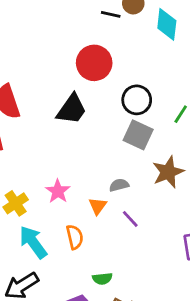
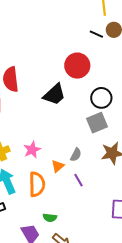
gray square: (138, 135) -> (97, 123), turned 30
gray semicircle: (119, 185) -> (76, 155), turned 120
orange semicircle: (75, 237) -> (37, 184), size x1.4

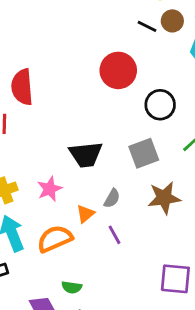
black trapezoid: (54, 95) -> (86, 155), moved, turned 35
black circle: (101, 98) -> (160, 105), moved
orange semicircle: (37, 184) -> (55, 239), turned -115

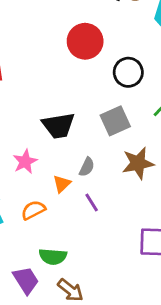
orange semicircle: (55, 239) -> (33, 210), size x0.7
green semicircle: (72, 287) -> (53, 257), size x1.4

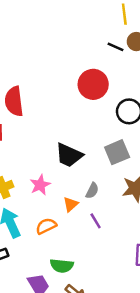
black trapezoid: (58, 126) -> (69, 155), turned 32

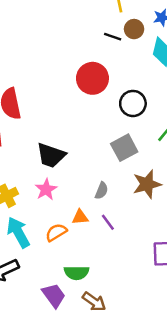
black trapezoid: (69, 155) -> (51, 155), moved
orange triangle: (71, 204) -> (80, 217), moved, turned 42

